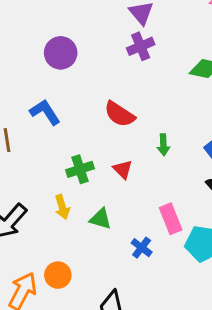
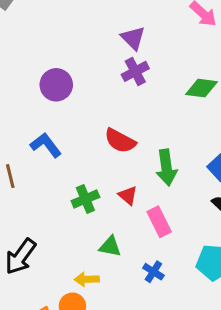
green arrow: (163, 145) -> (166, 168), size x1.6
yellow arrow: (62, 207) -> (87, 279), moved, turned 110
pink rectangle: (171, 219) -> (159, 222), moved

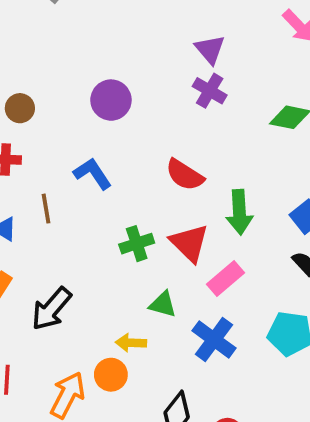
purple cross: (135, 71) -> (210, 91), turned -36
red triangle: (128, 195) -> (189, 243), size x1.6
pink rectangle: (159, 222) -> (225, 278), turned 72
blue cross: (153, 272) -> (214, 339), size x1.6

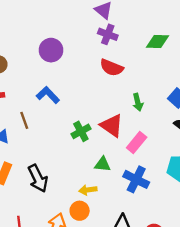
red semicircle: (185, 175) -> (112, 68), moved
green arrow: (239, 212) -> (138, 102), size x0.7
black arrow: (51, 309) -> (38, 178), turned -56

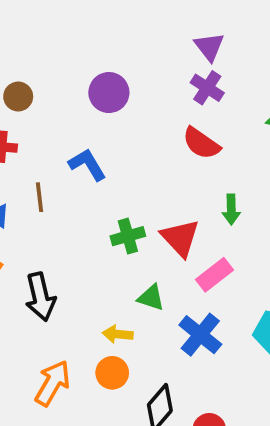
orange circle: (80, 211) -> (112, 373), moved

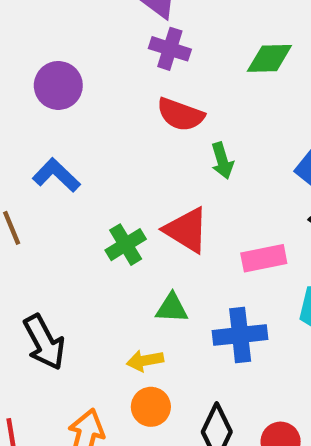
green arrow: (231, 209) -> (222, 161), moved
pink rectangle: (214, 275) -> (264, 258), moved, turned 42
blue cross: (200, 335) -> (240, 335), turned -30

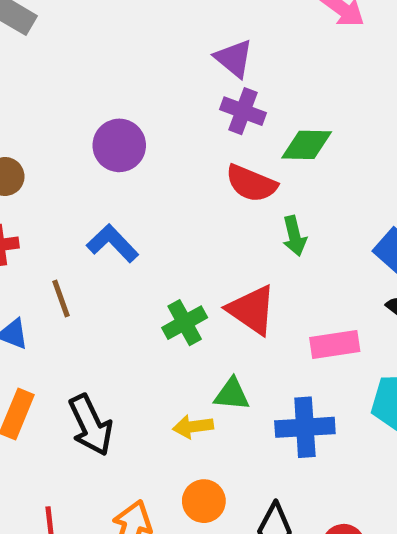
green diamond: (269, 58) -> (307, 145), moved
yellow arrow: (145, 361) -> (193, 427), moved

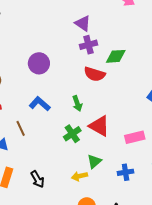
purple cross: (243, 111) -> (88, 45), turned -30
green arrow: (294, 236) -> (77, 103), moved
green triangle: (232, 394) -> (94, 161), turned -42
black arrow: (91, 425) -> (37, 179), size x0.7
blue cross: (305, 427) -> (126, 172), size x0.7

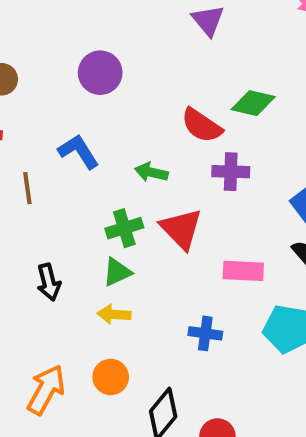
purple cross: (88, 45) -> (231, 172), moved
green arrow: (77, 103) -> (151, 172), turned 105
green triangle: (94, 161) -> (117, 272), moved
black arrow: (37, 179) -> (49, 282), moved

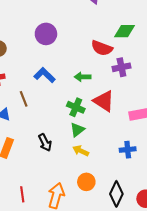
green cross: (124, 228) -> (76, 107), turned -36
yellow arrow: (114, 314) -> (81, 151), turned 35

